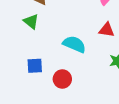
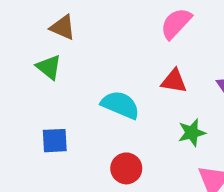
red circle: (62, 79) -> (126, 168), moved

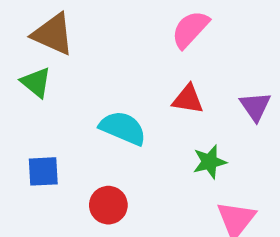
brown triangle: (63, 27) -> (53, 34), size x1.4
red circle: (126, 168) -> (108, 205), moved

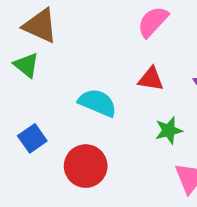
blue square: (43, 171) -> (32, 138), turned -32
red circle: (108, 205) -> (86, 166), size x1.4

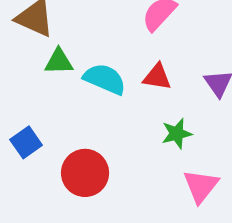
green triangle: (26, 65) -> (59, 62), moved, turned -40
cyan semicircle: (98, 103) -> (105, 79), moved

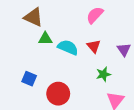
red triangle: (157, 77) -> (94, 46), turned 40
blue square: (26, 142) -> (29, 79), turned -32

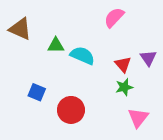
brown triangle: (33, 17) -> (20, 29), moved
red triangle: (94, 46) -> (123, 64), moved

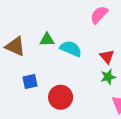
brown triangle: (20, 29) -> (15, 46), moved
blue square: (37, 92) -> (30, 81), turned -35

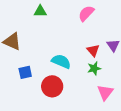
green triangle: (47, 40) -> (40, 11), moved
cyan semicircle: (71, 49) -> (61, 61), moved

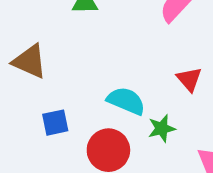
green star: (94, 68) -> (162, 128), moved

